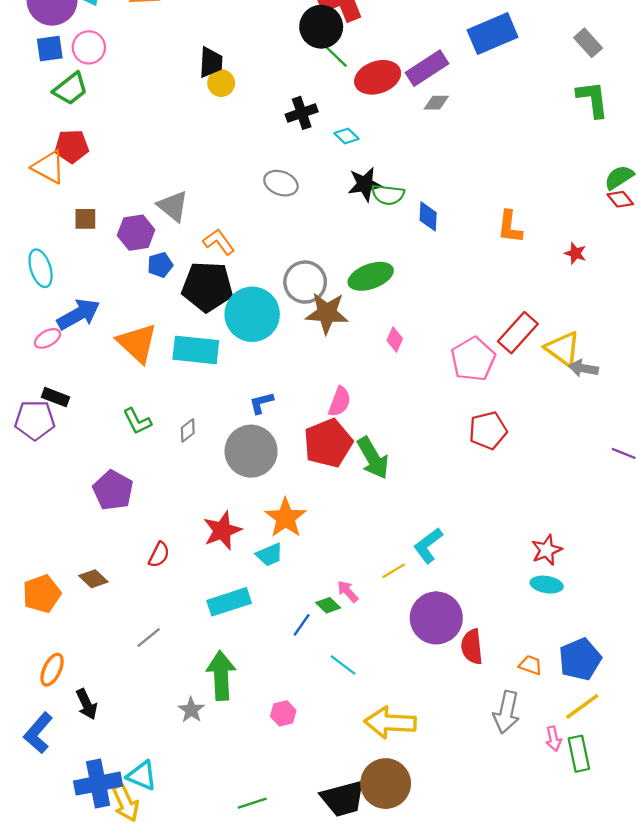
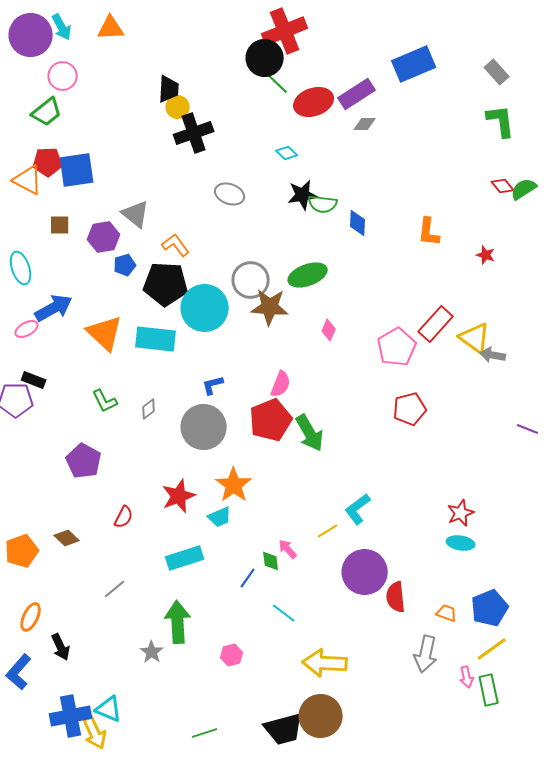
blue square: (50, 49) -> (77, 170), moved, size x1.5
black cross: (302, 113) -> (194, 133), moved, size x1.4
red diamond: (620, 199) -> (503, 186), moved
green diamond: (328, 605) -> (271, 561), turned 40

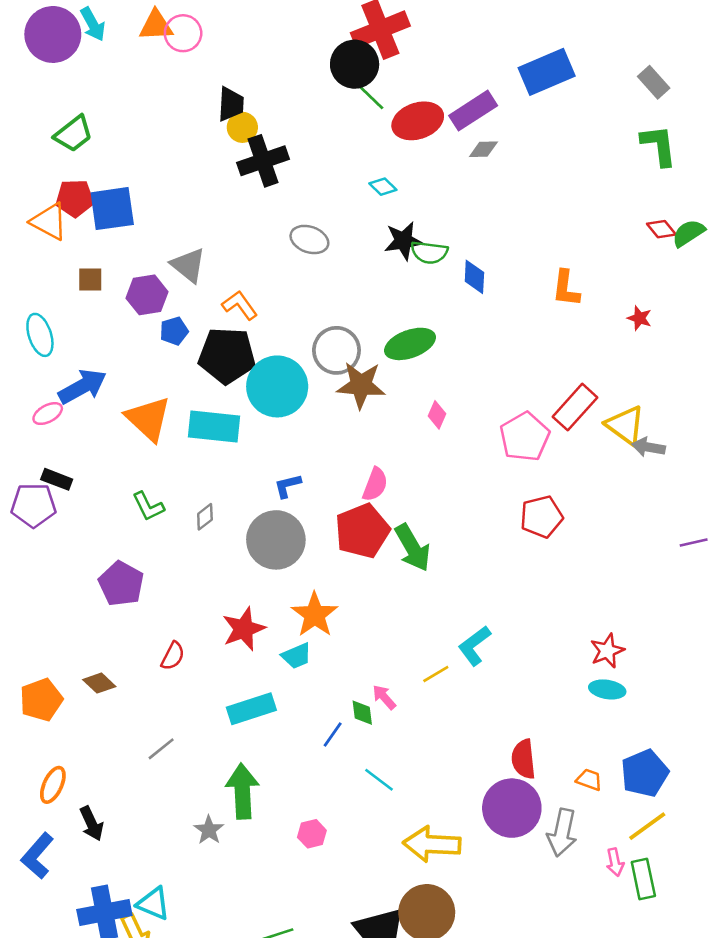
pink circle: (63, 76) -> (183, 33), moved
purple line: (528, 429) -> (694, 542), turned -35
purple circle: (365, 572) -> (512, 808), moved

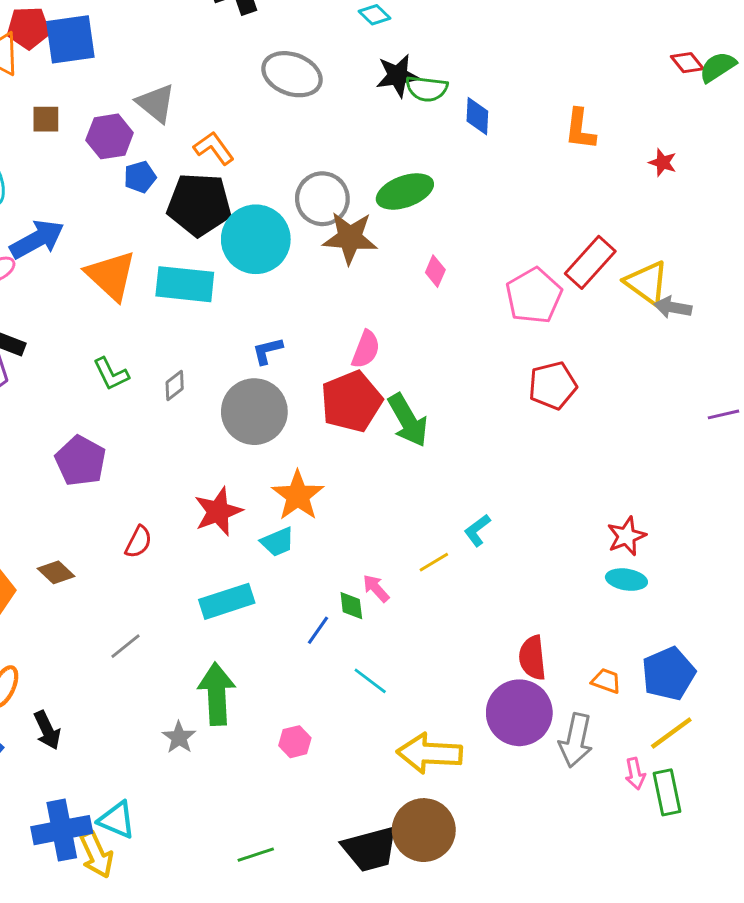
gray ellipse: (309, 239) -> (292, 74), size x1.4
cyan L-shape: (474, 646) -> (477, 530), size x0.7

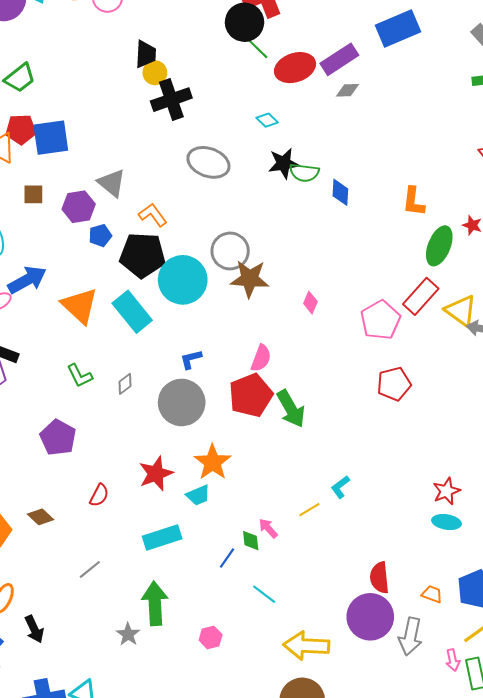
green ellipse: (405, 191) -> (439, 246), moved, turned -48
cyan rectangle: (185, 284) -> (132, 312), turned 45

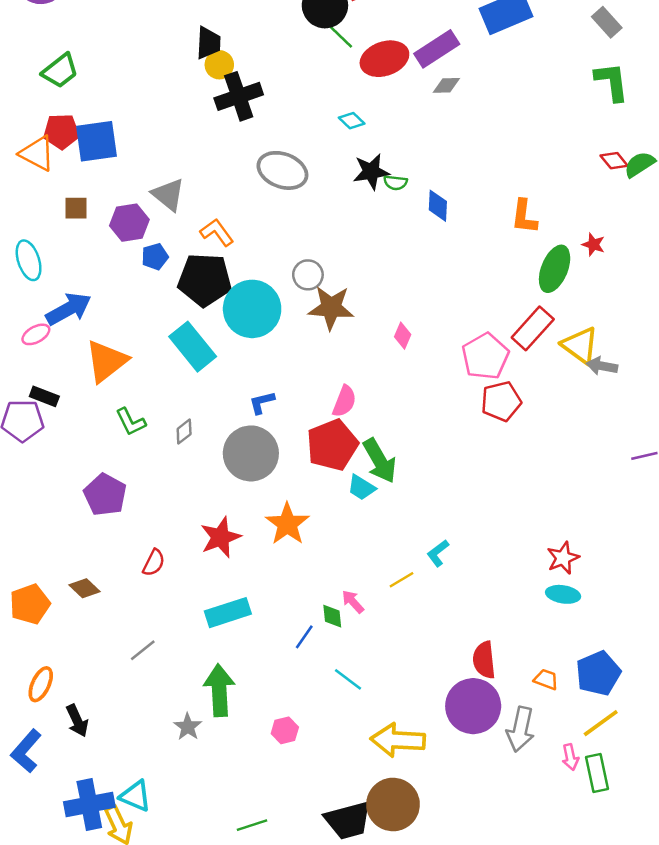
green semicircle: (304, 173) -> (395, 183), size x0.7
gray circle: (230, 251) -> (308, 275), size x0.7
orange triangle: (80, 306) -> (106, 361), moved, turned 39
red pentagon: (394, 384) -> (501, 401), moved
cyan trapezoid: (198, 495) -> (361, 487), moved, turned 55

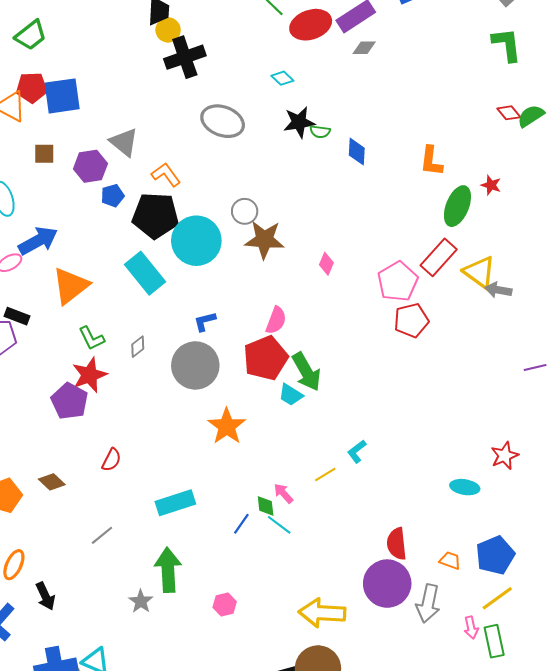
red star: (220, 537) -> (89, 375), moved
red star: (563, 558) -> (505, 456), moved
cyan line: (348, 679) -> (279, 525), moved

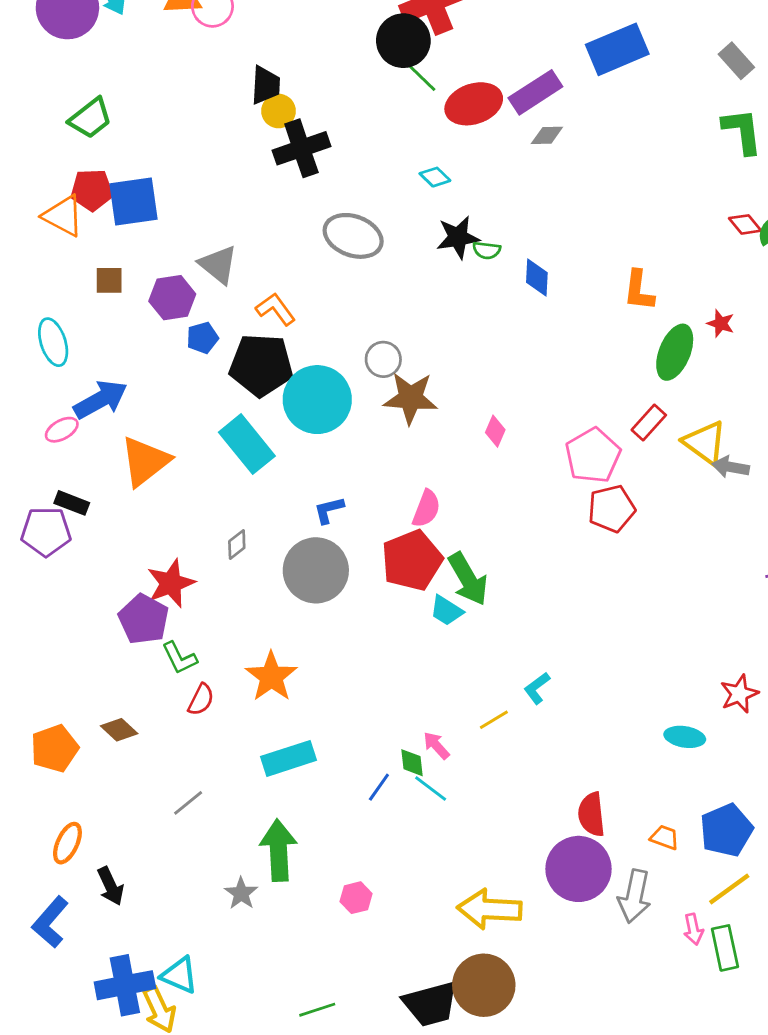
red rectangle: (439, 257) -> (649, 423), size x0.7
green L-shape: (92, 338) -> (179, 658), moved
orange star: (227, 426) -> (271, 677), moved

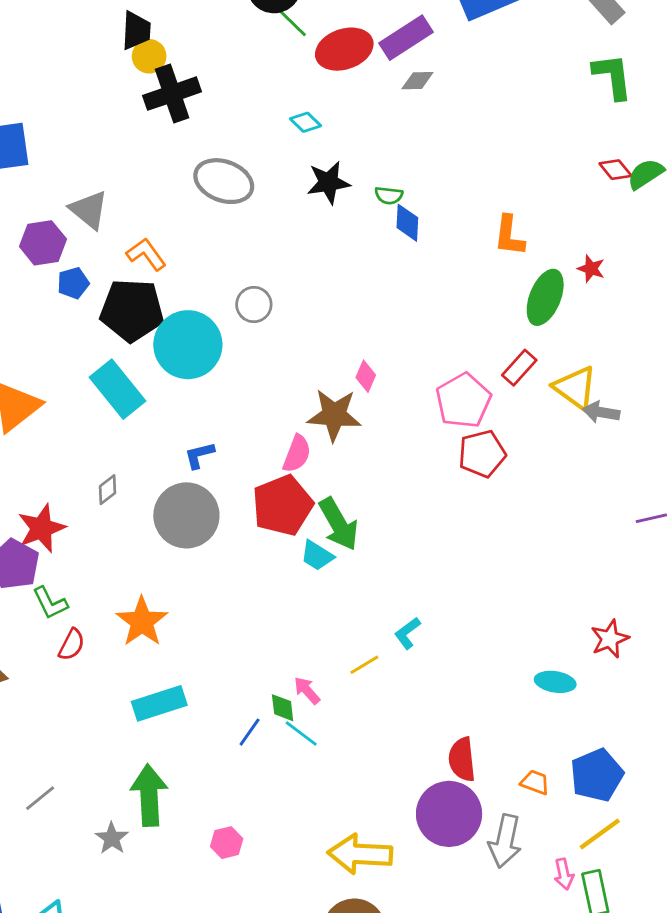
green semicircle: (487, 250) -> (389, 195), moved
brown star: (411, 398) -> (334, 415), moved
gray line: (188, 803) -> (40, 798), moved

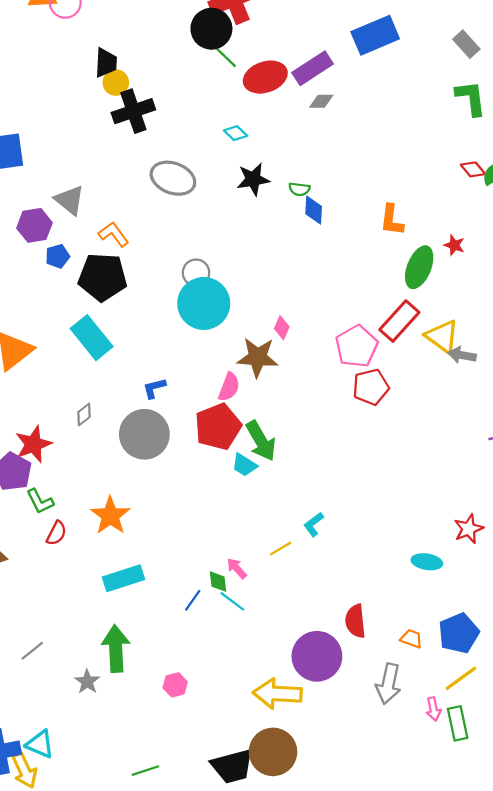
cyan circle: (188, 345) -> (204, 303), moved
red rectangle: (519, 368) -> (399, 321), size x1.5
purple circle: (449, 814) -> (317, 656), moved

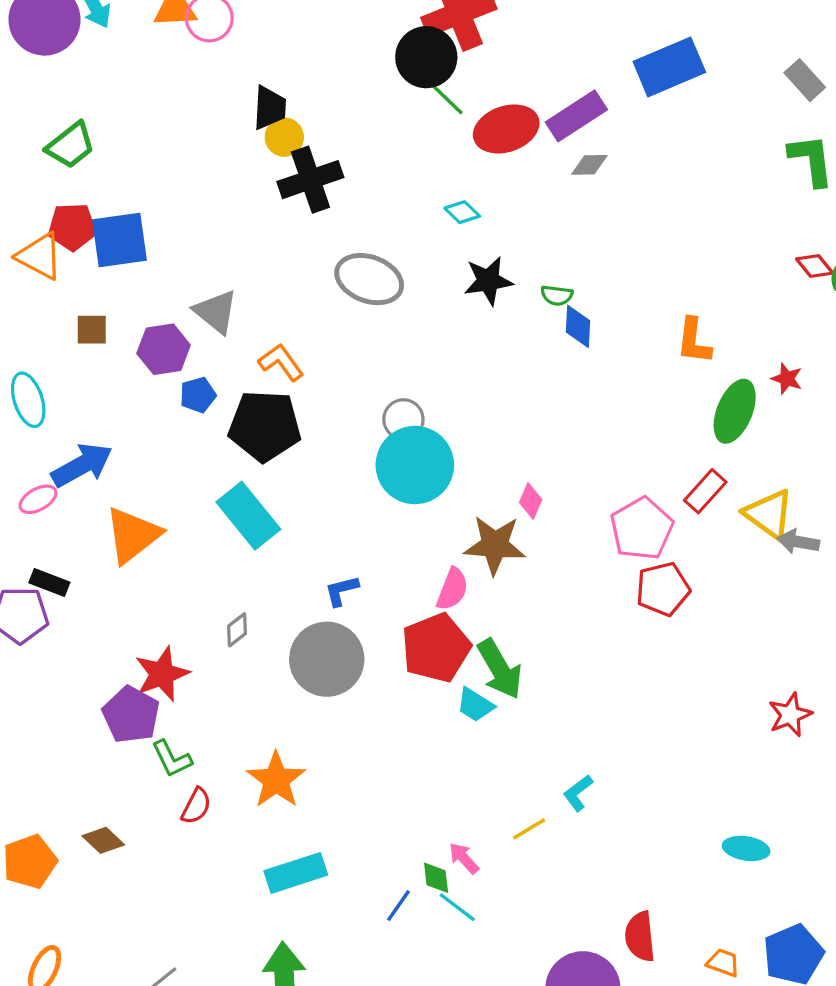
red rectangle: (399, 321) -> (705, 491), size x0.7
red star: (469, 529) -> (790, 715), moved

